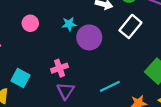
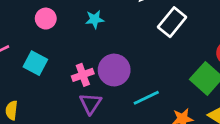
purple circle: (89, 37) -> (114, 70), moved
cyan square: (21, 78) -> (35, 63), moved

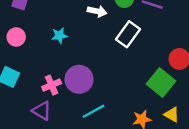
cyan line: (146, 98) -> (93, 111), moved
purple triangle: (90, 104) -> (42, 111), moved, turned -30

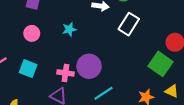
pink cross: (52, 85) -> (66, 73), turned 35

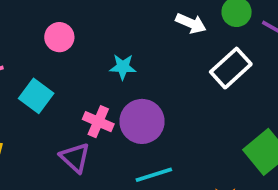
cyan star: (69, 29) -> (123, 67), moved

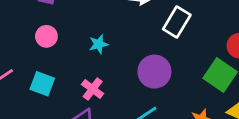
purple circle: (142, 121) -> (154, 72), moved
pink cross: (98, 122) -> (93, 89), turned 30

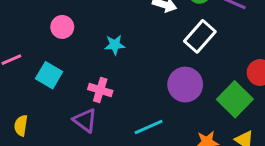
purple circle: (154, 72) -> (185, 85), moved
pink cross: (93, 89) -> (100, 90), turned -30

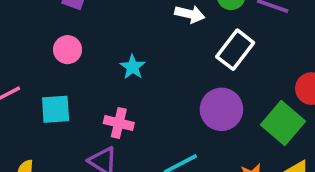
cyan star: (115, 45) -> (133, 67), turned -30
cyan square: (49, 75) -> (56, 109), turned -30

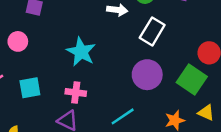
pink circle: (68, 50) -> (18, 41), moved
cyan star: (133, 67) -> (81, 52), size x1.6

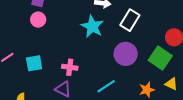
pink circle: (18, 41) -> (38, 20), moved
cyan star: (81, 52) -> (92, 26), moved

